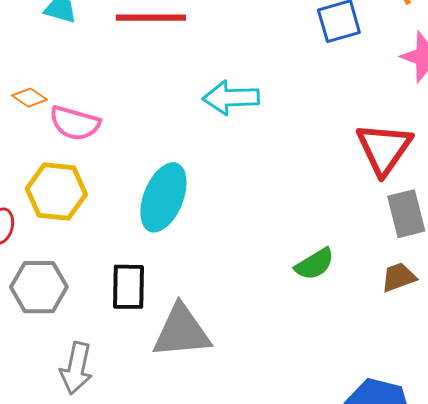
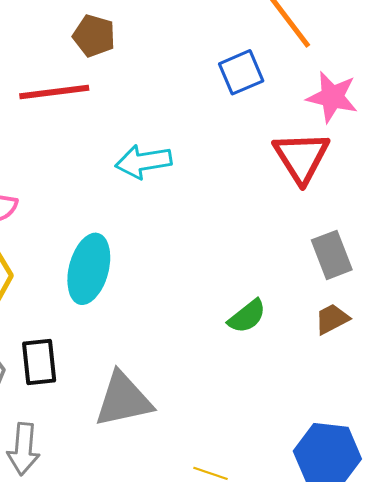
red triangle: (384, 149) -> (301, 157), moved
black rectangle: (128, 287) -> (39, 362), moved

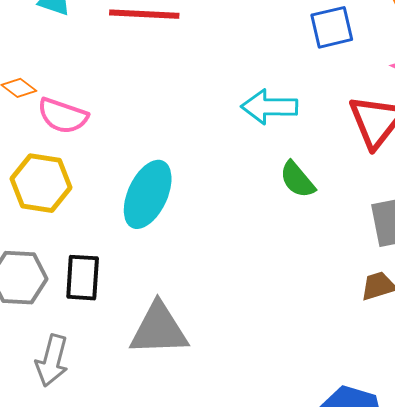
cyan arrow: (143, 162) -> (269, 107), moved
green semicircle: (247, 316) -> (297, 180), moved, turned 78

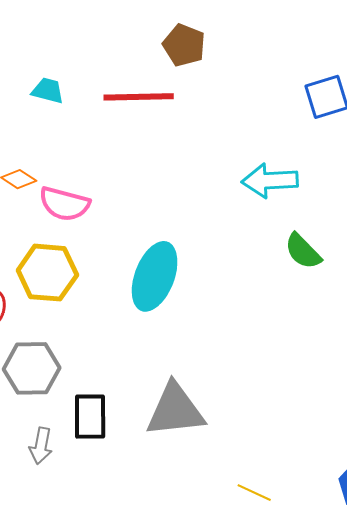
black rectangle: (83, 278) -> (90, 417), moved
gray arrow: (52, 361) -> (41, 446), moved, size x0.7

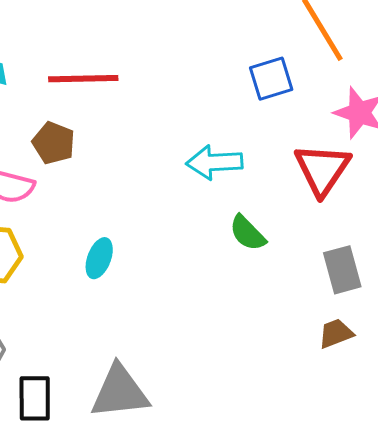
brown pentagon: (184, 45) -> (54, 143), moved
cyan ellipse: (155, 276) -> (99, 258), size x0.6

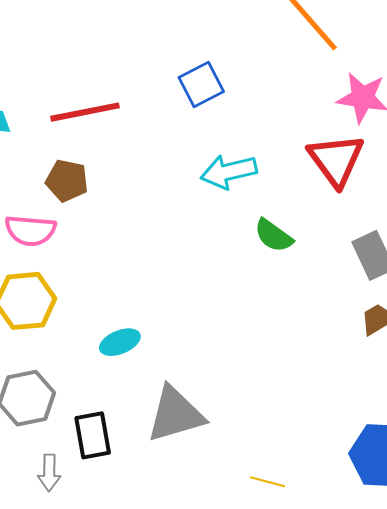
blue square: (271, 79) -> (201, 84), moved
cyan ellipse: (99, 258) -> (120, 342), moved, turned 57

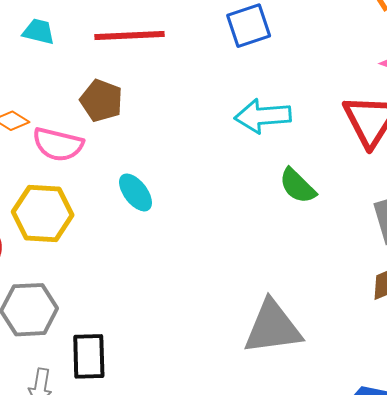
cyan ellipse: (120, 342) -> (136, 192), moved, turned 66
gray triangle: (175, 414) -> (273, 327), moved

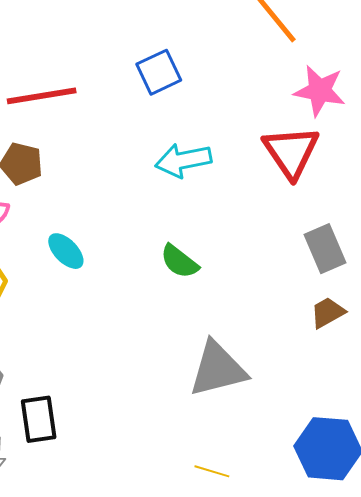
green semicircle: (297, 186) -> (179, 261), moved

